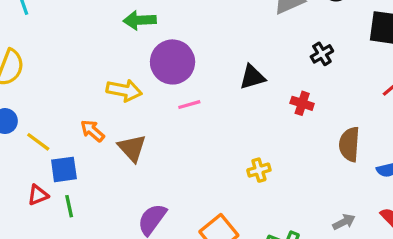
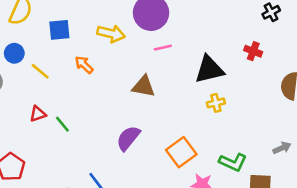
black triangle: (252, 77) -> (209, 69), moved, size x1.4
brown triangle: (132, 148) -> (144, 86), moved, turned -40
blue square: (64, 169) -> (59, 30), moved
green line: (69, 206) -> (62, 124), turned -30

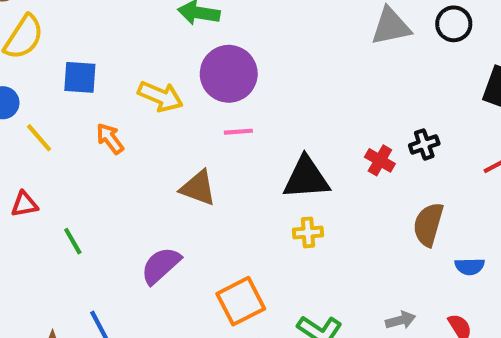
black cross: (271, 12) -> (424, 144), moved
green line: (62, 124) -> (73, 241), moved

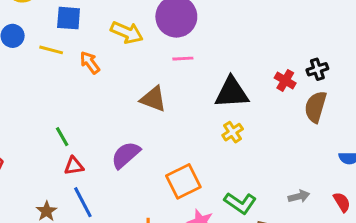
yellow line: (39, 138) -> (51, 50), moved, turned -35
red triangle: (24, 204) -> (74, 166), moved
brown semicircle: (428, 224) -> (316, 107), moved
yellow cross: (308, 232) -> (233, 132), turned -30

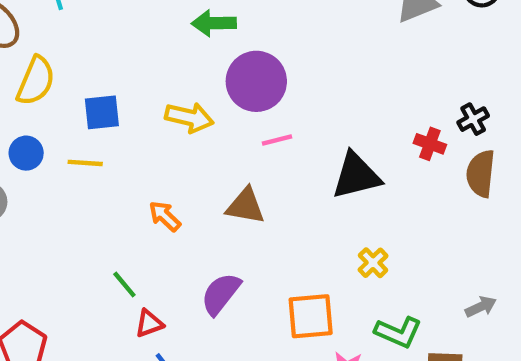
orange arrow: (90, 63) -> (165, 216), moved
yellow cross: (233, 132) -> (373, 263), moved
orange square: (183, 181) -> (311, 316), turned 32

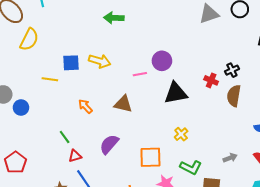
purple circle: (256, 81) -> (162, 61), moved, size x0.7
blue square: (102, 112) -> (71, 63), moved
blue circle: (26, 153) -> (21, 108), moved

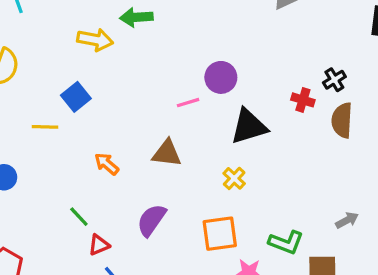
yellow arrow: (100, 61) -> (95, 40), moved
blue square: (71, 63) -> (76, 97), turned -30
yellow cross: (181, 134) -> (234, 178), moved

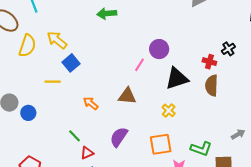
yellow arrow: (95, 40) -> (57, 40), moved, turned -150
pink line: (188, 103) -> (139, 65), turned -40
brown semicircle: (342, 120) -> (212, 85), moved

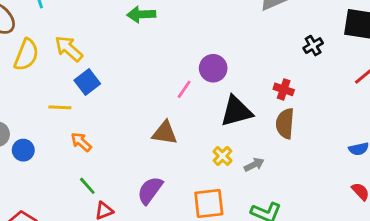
black cross: (228, 49) -> (313, 46), moved
orange arrow: (91, 103) -> (81, 142), moved
gray arrow: (238, 134) -> (254, 165), moved

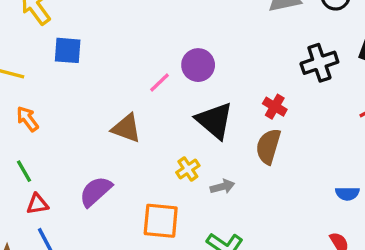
black cross: (313, 46) -> (319, 63), size x1.5
blue square: (87, 82) -> (68, 50), moved, turned 30
black triangle: (236, 111) -> (215, 121), turned 44

